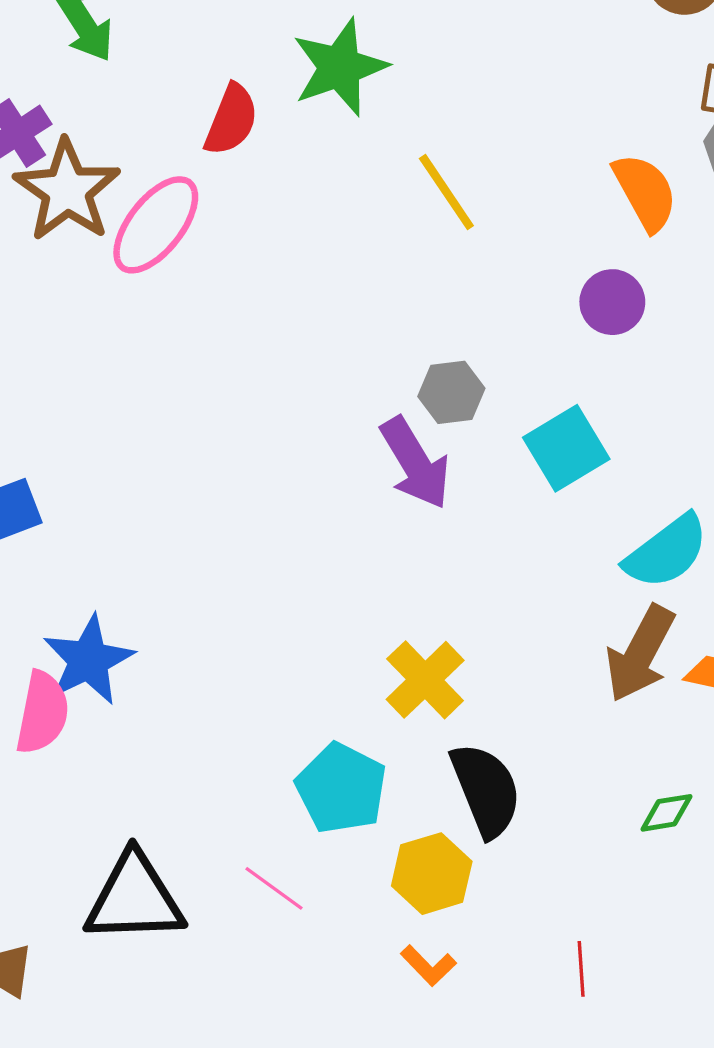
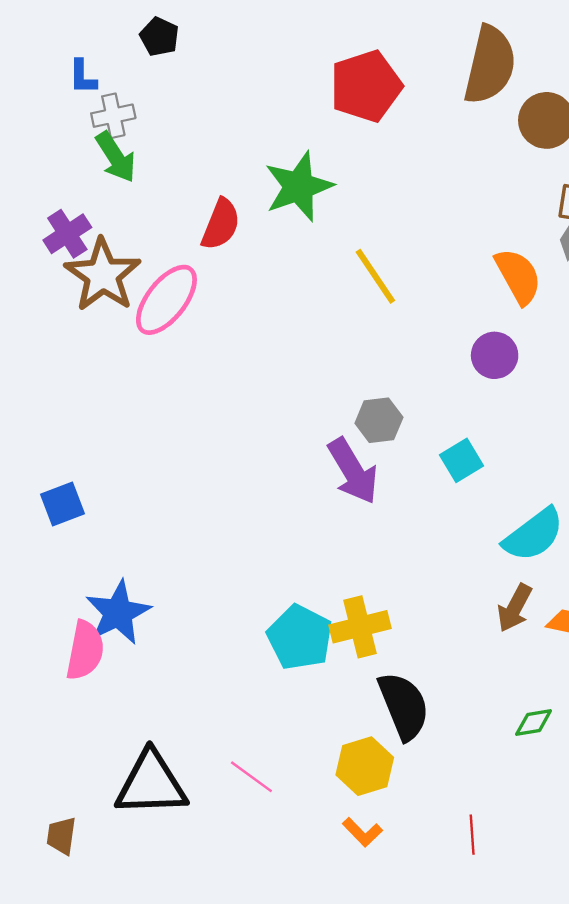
cyan square: (566, 448) -> (462, 460), size x0.7
brown arrow: (640, 654) -> (515, 608), size x0.7
yellow cross: (425, 680) -> (360, 627), turned 30
cyan pentagon: (341, 788) -> (300, 637), moved

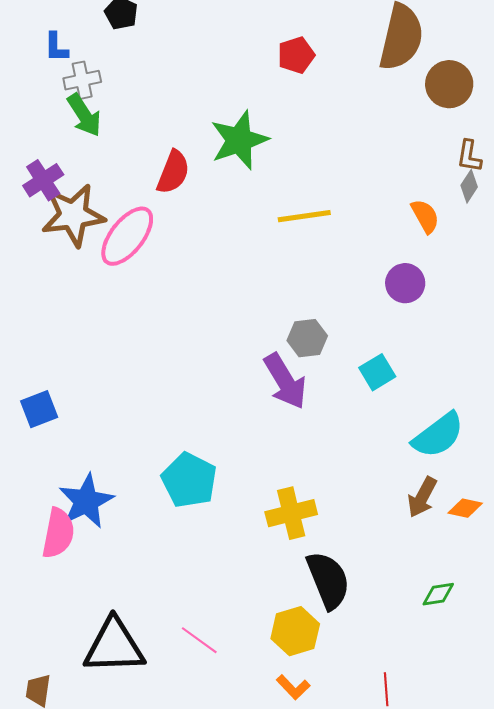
red pentagon: (366, 86) -> (296, 55), size x0.6
brown star: (103, 275) -> (73, 215), turned 30
yellow line: (375, 276) -> (304, 216), turned -64
orange semicircle: (518, 276) -> (425, 216), size x0.7
cyan pentagon: (300, 637) -> (189, 480), moved

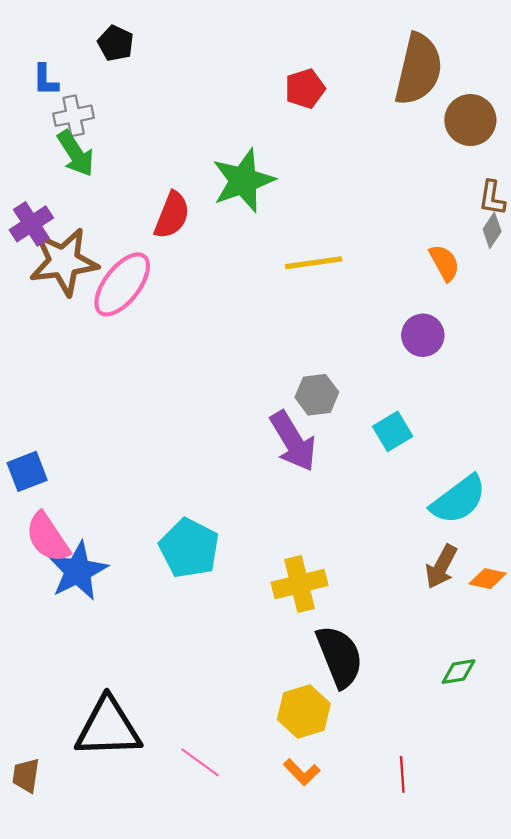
pink semicircle: (58, 533) -> (48, 537), moved, turned 135
pink line: (199, 640) -> (200, 762), moved

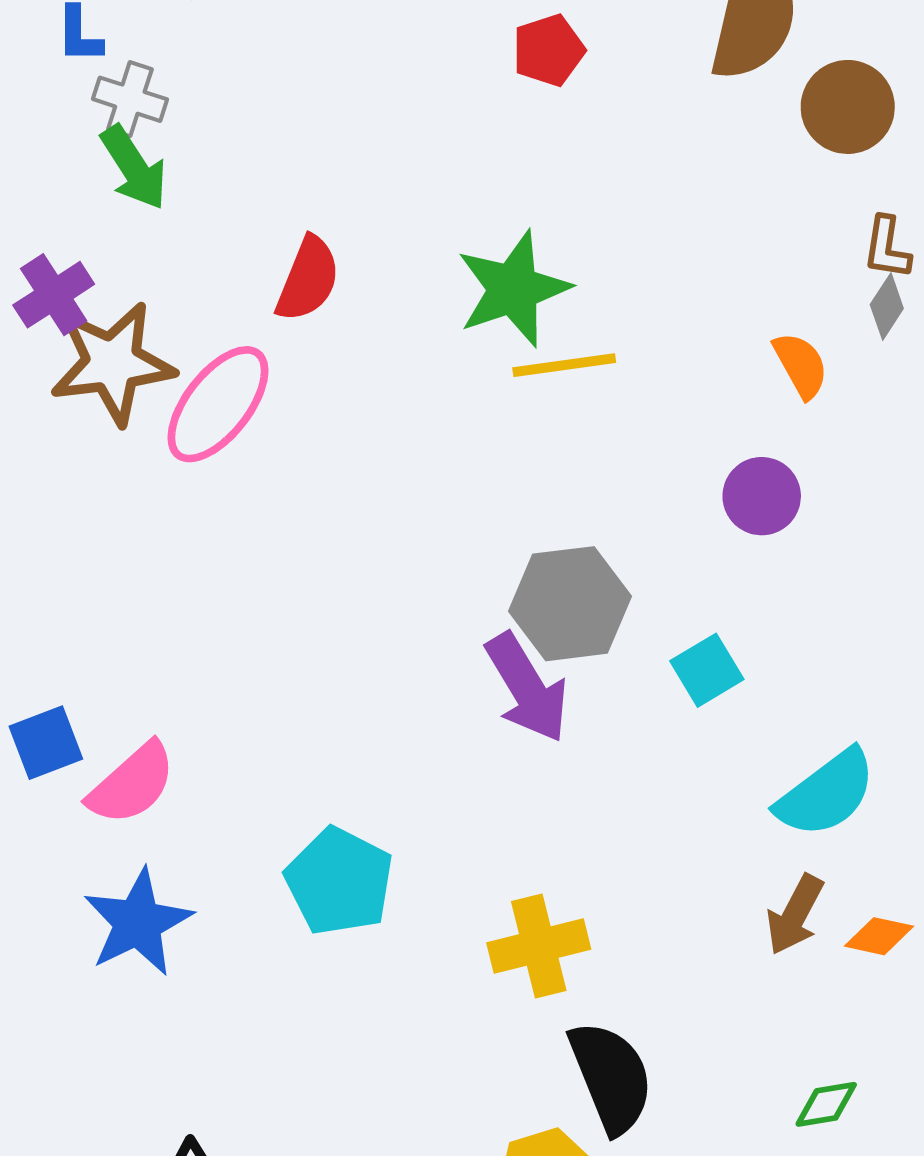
gray cross: (74, 116) -> (130, 99), turned 30
green star: (243, 181) -> (513, 289), moved
gray hexagon: (317, 395) -> (570, 604), size x1.5
pink semicircle: (48, 537) -> (132, 784), moved, turned -98

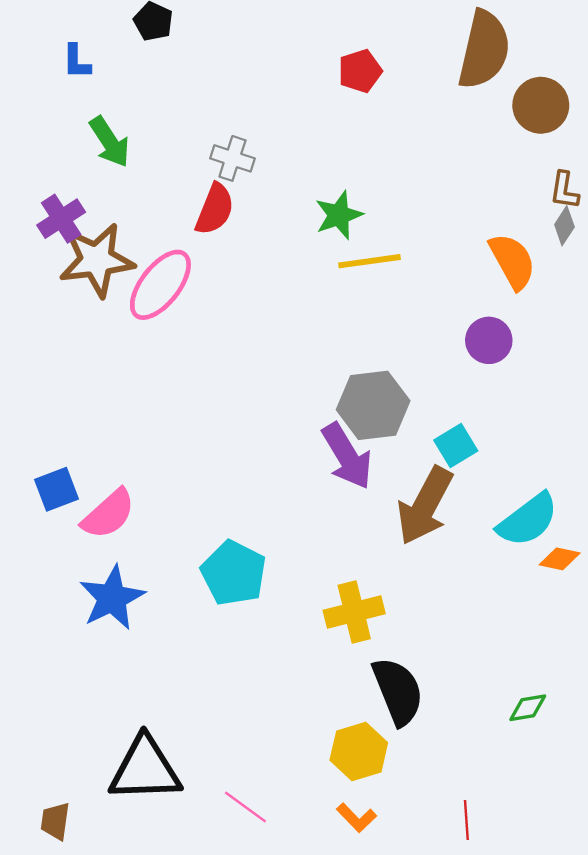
gray cross: (130, 99) -> (232, 158), moved
green star: (513, 289) -> (339, 215), size x0.7
orange semicircle: (801, 365) -> (512, 261), size x1.4
brown arrow: (795, 915) -> (425, 506), moved, size x1.6
orange diamond: (879, 936) -> (560, 559), moved

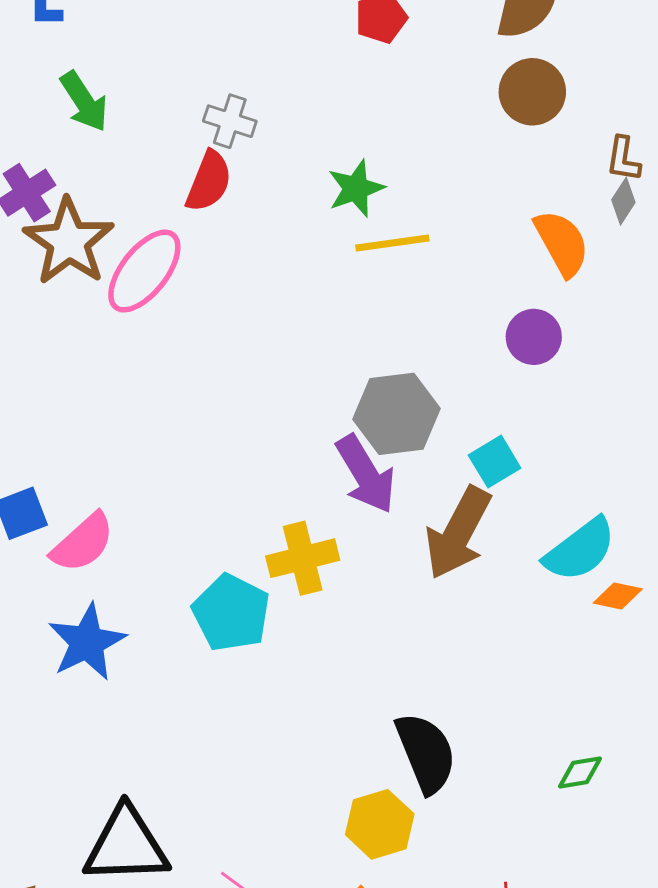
brown circle: (541, 105) -> (532, 92), moved
brown star: (97, 260) -> (69, 242), turned -30
yellow cross: (354, 612) -> (303, 558), moved

